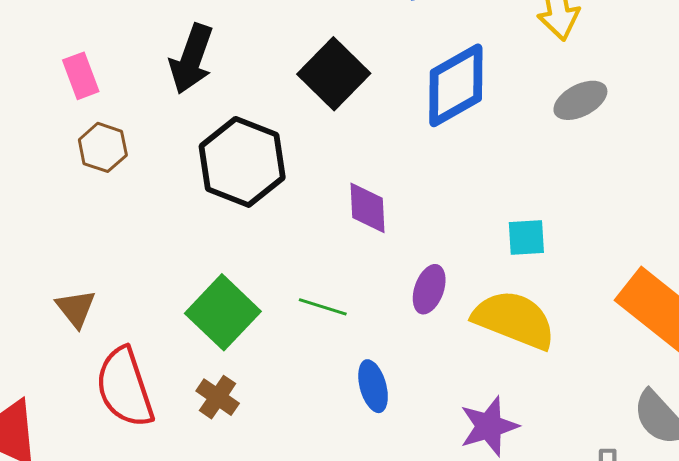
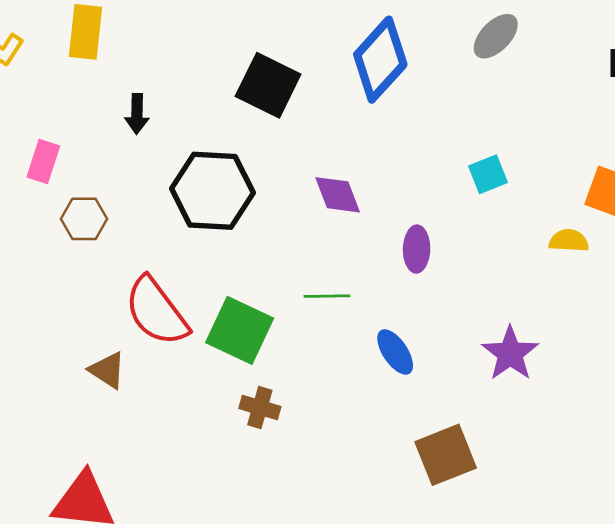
black arrow: (191, 59) -> (137, 114), size x0.6
pink rectangle: (81, 76) -> (43, 162), turned 57
yellow semicircle: (514, 320) -> (569, 241), moved, size x0.5
red semicircle: (125, 387) -> (156, 311), moved

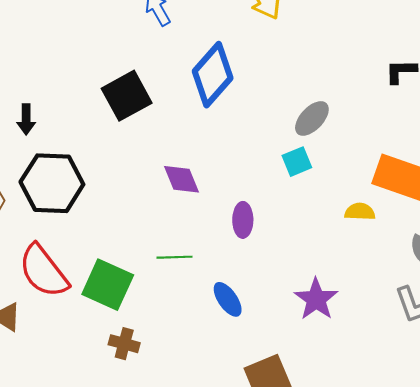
gray ellipse: (496, 36) -> (312, 118), moved
black square: (268, 85) -> (127, 96), turned 36
black hexagon: (212, 191) -> (52, 183), moved

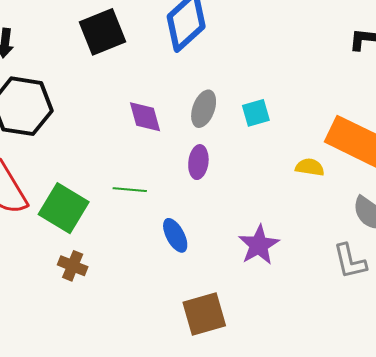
gray ellipse: (312, 118) -> (204, 109), moved, turned -30

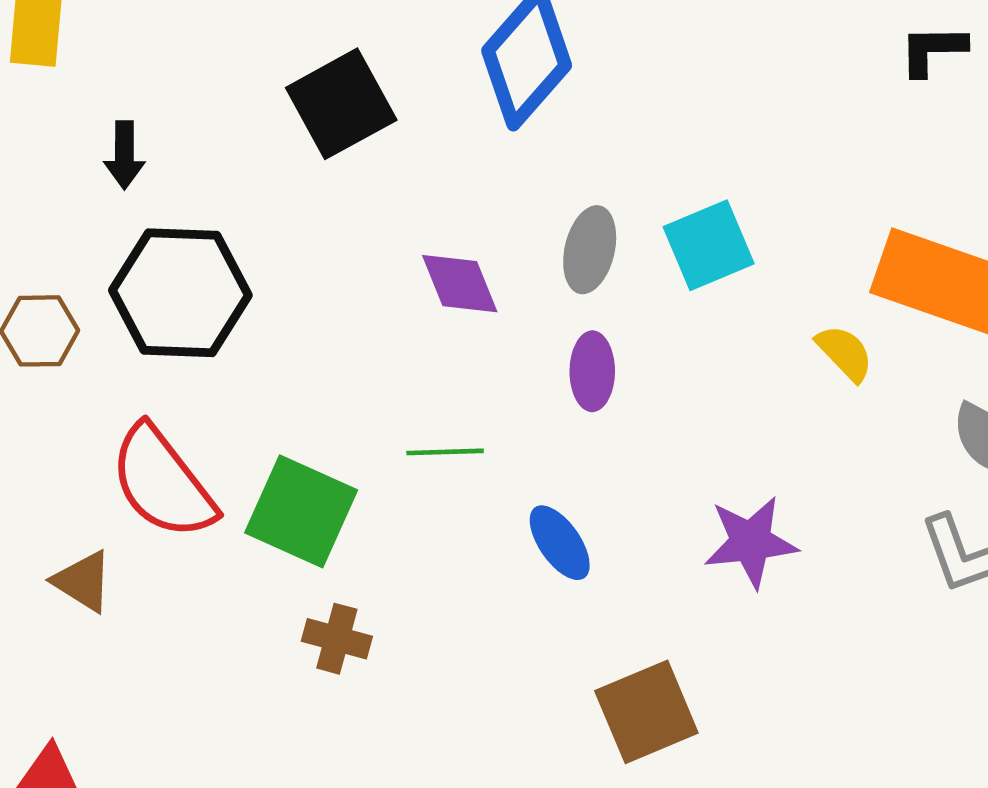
cyan square: (256, 113) -> (709, 245), size x1.4
yellow semicircle: (310, 167) -> (845, 353), turned 44
purple star: (259, 245) -> (751, 542), turned 30

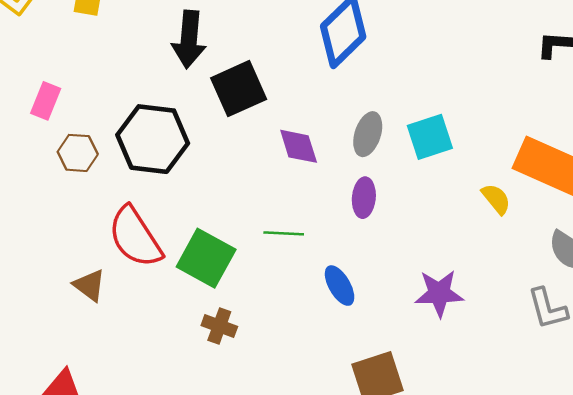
black square: (341, 104) -> (239, 89), moved
black arrow: (124, 155) -> (189, 39), moved, size x1.6

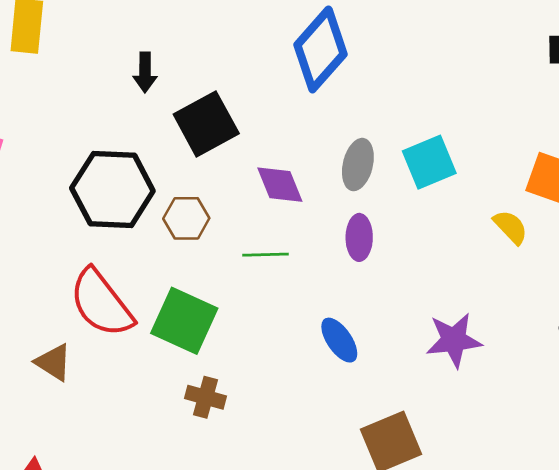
black arrow: (189, 39) -> (145, 72), size x0.6
brown hexagon: (78, 153) -> (186, 218), moved
green line: (284, 233) -> (266, 255), moved

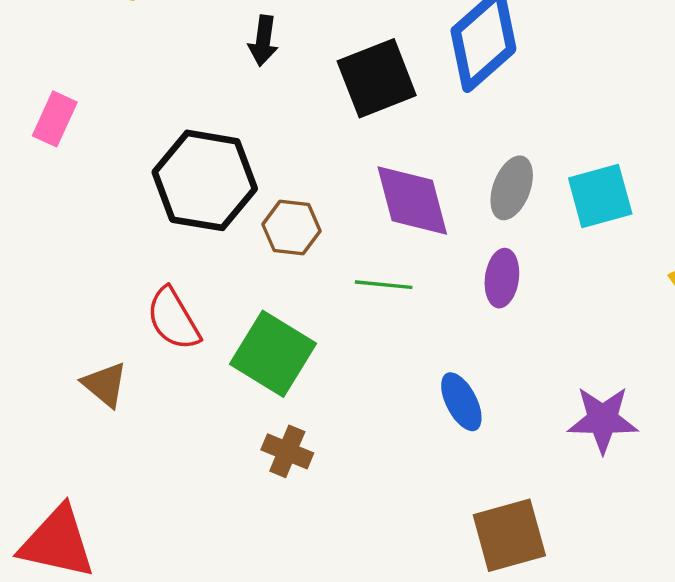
black square: (206, 124) -> (377, 78), moved
purple diamond: (280, 185) -> (412, 201), size x1.4
red semicircle: (101, 303) -> (173, 319), size x0.7

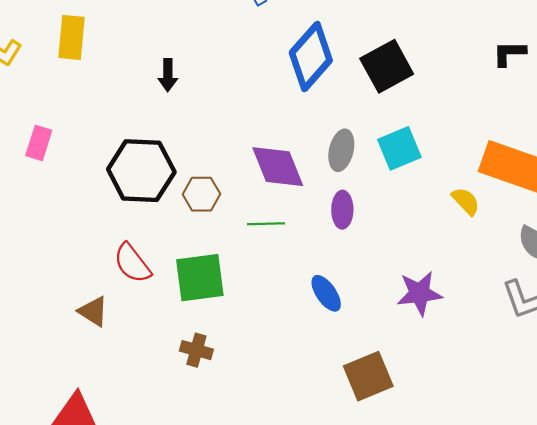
black square: (377, 78) -> (387, 66), moved
green square: (273, 354) -> (200, 278), turned -32
brown cross: (287, 451) -> (196, 350), moved

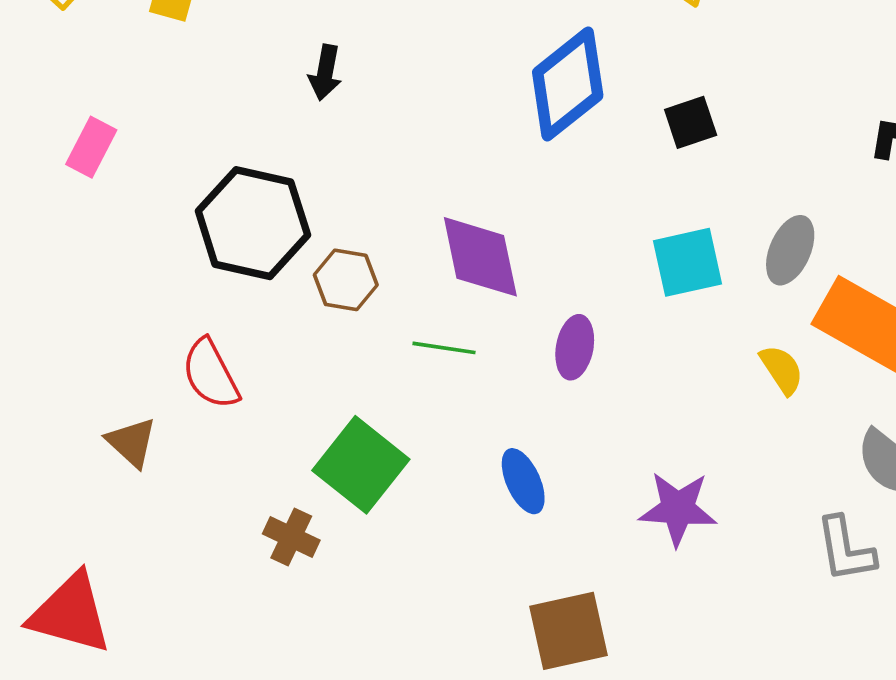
black square: (387, 66) -> (691, 122), size x0.6
gray ellipse: (341, 150) -> (790, 250), moved
green square: (200, 278) -> (361, 465), moved, turned 36

